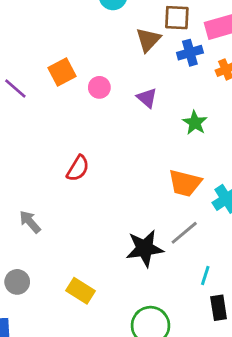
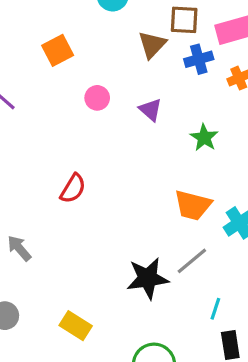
orange square: (62, 72) -> (58, 50), moved

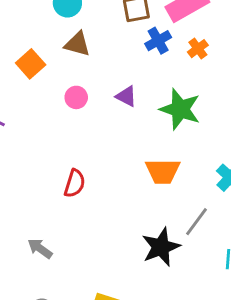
brown triangle: (152, 45) -> (77, 44), moved, turned -44
green star: (204, 138) -> (180, 109), size x1.6
orange trapezoid: (193, 205) -> (163, 171), moved

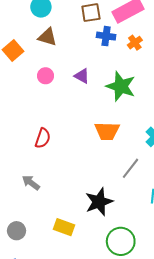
blue cross: (158, 41) -> (106, 36), turned 36
black star: (161, 247) -> (99, 202), moved
gray arrow: (40, 248) -> (31, 183), moved

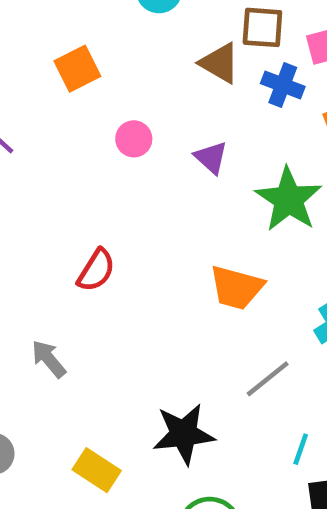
brown triangle: (47, 37) -> (220, 63), moved

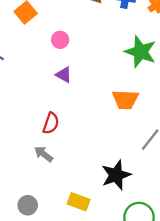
purple triangle: (211, 158) -> (64, 75), moved
red semicircle: (96, 270) -> (51, 123), moved

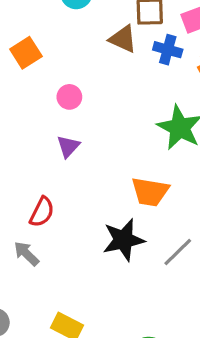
purple triangle: (64, 75) -> (68, 146), turned 36
black star: (116, 175) -> (123, 240), moved

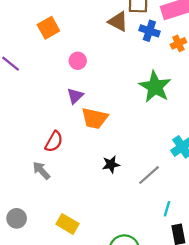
orange trapezoid: (150, 192) -> (95, 118), moved
black star: (123, 240) -> (111, 164), size x0.6

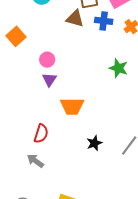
green star: (155, 87) -> (119, 68), size x0.7
purple triangle: (75, 96) -> (49, 80), moved

